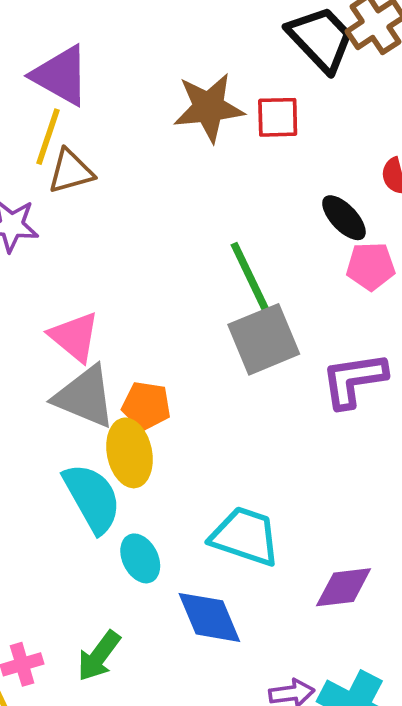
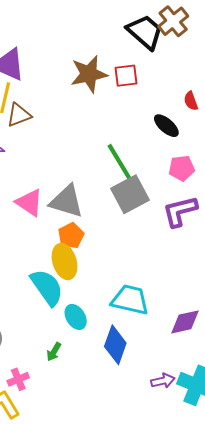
pink pentagon: (371, 266) -> (182, 168), moved
gray triangle: (85, 397) -> (67, 201), moved
orange pentagon: (146, 406) -> (71, 235), turned -30
blue diamond: (209, 617) -> (115, 345), turned 48
green arrow: (99, 656) -> (54, 352), moved, size x0.7

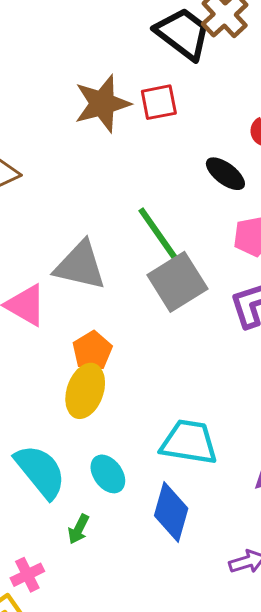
gray triangle: (67, 201) -> (80, 266), moved
yellow ellipse: (65, 262) -> (85, 391), turned 40
cyan semicircle: (47, 287) -> (40, 471), moved

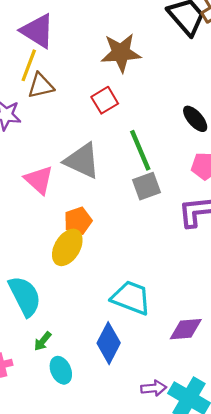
red square: (159, 102) -> (105, 100), moved, turned -32
gray square: (177, 282) -> (147, 186), size x0.7
cyan ellipse: (108, 474) -> (61, 370), moved

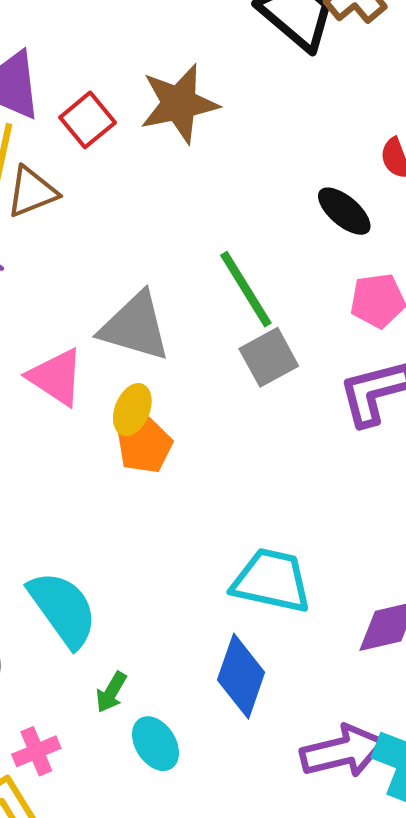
red square: (105, 100) -> (88, 120), moved
yellow ellipse: (67, 247) -> (132, 410), moved, size x0.7
purple arrow: (154, 388) -> (343, 751), size x1.6

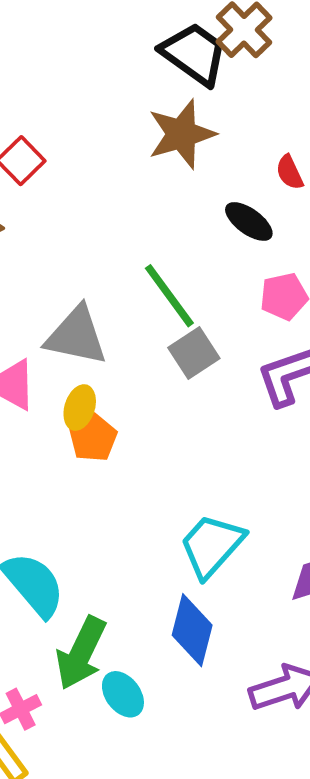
brown star: (179, 104) -> (182, 134), moved
cyan trapezoid: (271, 581) -> (212, 546), turned -56
green arrow: (111, 692) -> (81, 653), size x2.0

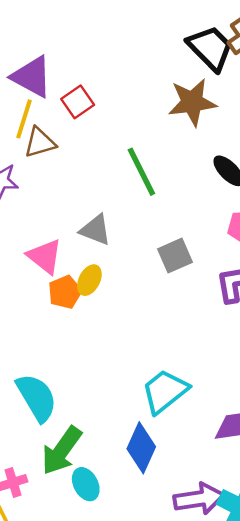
green line: (169, 296) -> (141, 172), moved
gray triangle: (76, 336) -> (95, 230), size x0.7
orange pentagon: (93, 438) -> (65, 292), moved

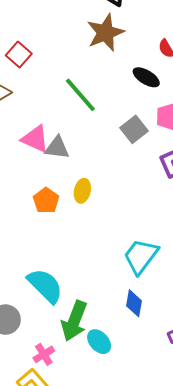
pink triangle: (45, 256) -> (35, 139), moved
gray square: (175, 256) -> (134, 129), moved
yellow ellipse: (89, 280) -> (82, 191), moved
blue diamond: (141, 448) -> (134, 303), size x0.7

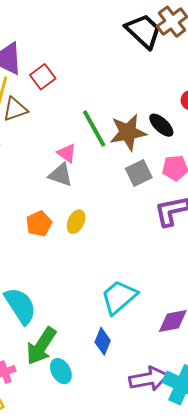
brown star: (105, 33) -> (128, 132), moved
pink triangle: (35, 139) -> (67, 153), moved, size x0.7

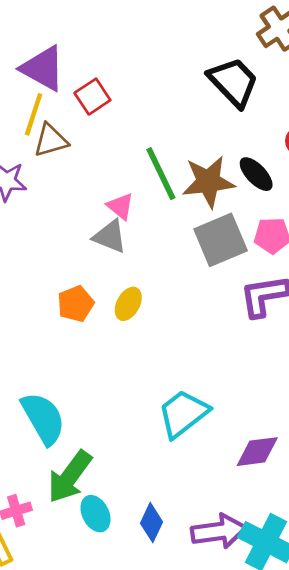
black trapezoid: (143, 31) -> (233, 82), moved
gray square: (139, 173) -> (221, 240), size x1.4
blue diamond: (103, 341) -> (151, 523), moved

